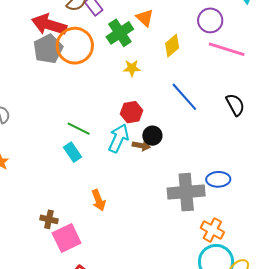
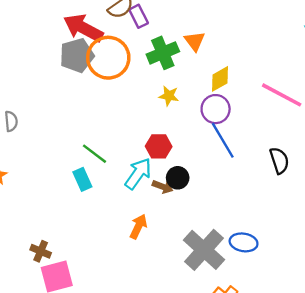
purple circle: (210, 20) -> (216, 109), moved
gray cross: (186, 192) -> (204, 250), turned 36
orange arrow: (99, 200) -> (138, 226), moved, turned -145

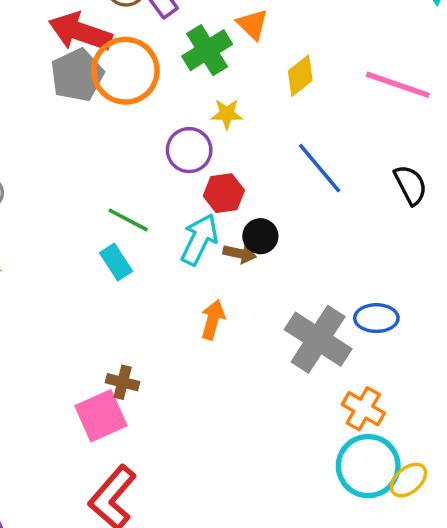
purple circle: (216, 109) -> (189, 150), moved
brown cross: (41, 251) -> (123, 382), moved

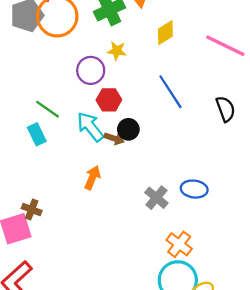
cyan arrow: (199, 239) -> (90, 127), turned -72
gray cross: (318, 339) -> (156, 198), size x0.6

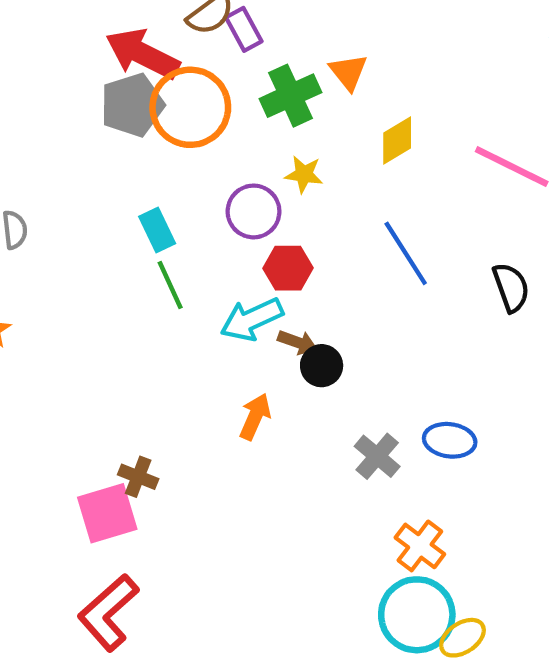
green line: (47, 109) -> (170, 285), turned 30
cyan arrow: (90, 127) -> (252, 319), turned -76
black circle: (128, 129) -> (322, 366), moved
cyan rectangle: (37, 134) -> (157, 230), moved

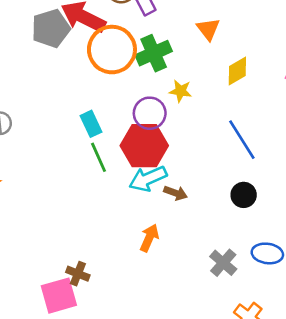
green cross: (290, 96) -> (154, 53), moved
gray pentagon: (132, 105) -> (51, 28), moved
red hexagon: (288, 268) -> (144, 146), moved, size x1.6
black circle: (322, 366) -> (244, 195), moved

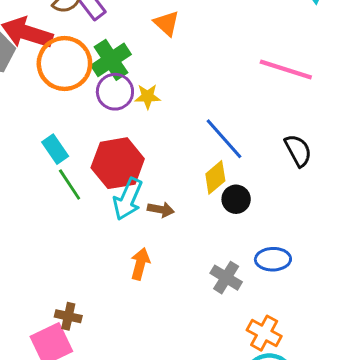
yellow diamond: (237, 71) -> (215, 177), moved
purple circle: (150, 113) -> (115, 92), moved
cyan arrow: (148, 179) -> (128, 199), turned -33

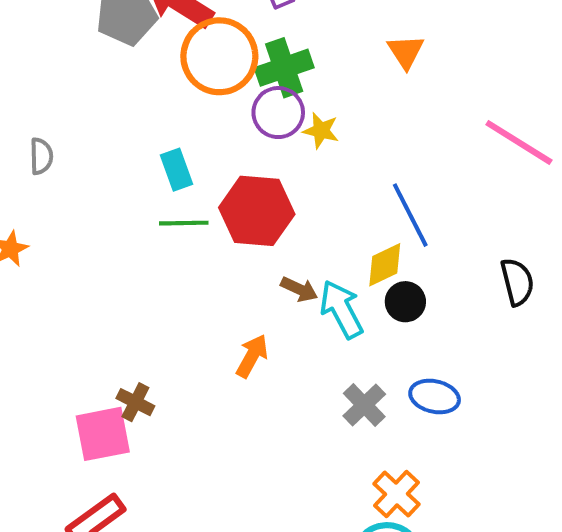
orange triangle: (167, 23) -> (406, 52), moved
black semicircle: (298, 150) -> (517, 282), moved
green line: (70, 185) -> (184, 223), turned -72
cyan arrow: (128, 199) -> (342, 309), moved, turned 114

